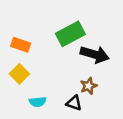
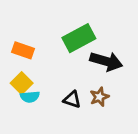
cyan semicircle: (38, 102) -> (30, 97), moved
black triangle: (74, 103) -> (72, 100), moved

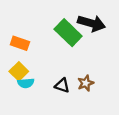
green rectangle: (79, 38) -> (68, 33), turned 72
black arrow: (106, 61) -> (92, 23), moved

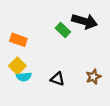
green rectangle: (68, 33) -> (63, 30), size x0.6
brown star: (86, 83) -> (93, 77), moved

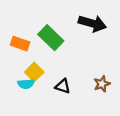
green rectangle: (63, 30) -> (51, 38), moved, size x1.5
yellow square: (17, 66) -> (34, 72), moved

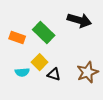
yellow square: (34, 72) -> (40, 62), moved
brown star: (102, 84) -> (88, 72), size x1.5

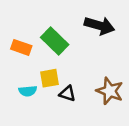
yellow square: (40, 62) -> (49, 78), turned 35
brown star: (88, 72) -> (110, 91), turned -30

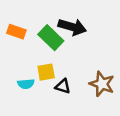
black arrow: (99, 26) -> (72, 27), moved
orange rectangle: (21, 47) -> (16, 32), moved

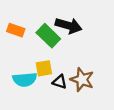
cyan semicircle: (26, 84) -> (25, 80), size x1.5
brown star: (102, 84) -> (82, 80), moved

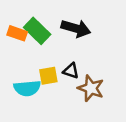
green rectangle: (48, 36) -> (37, 31), moved
black triangle: (60, 82) -> (71, 71), moved

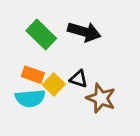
orange rectangle: (17, 33) -> (33, 75), moved
yellow square: (48, 76) -> (54, 84), turned -36

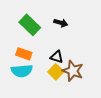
black arrow: (84, 32) -> (61, 23), size x0.6
yellow square: (54, 84) -> (56, 72), moved

